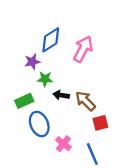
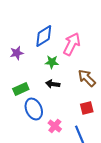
purple star: (32, 62) -> (17, 53), moved
green star: (45, 79) -> (52, 62), moved
brown arrow: (85, 101) -> (87, 78), moved

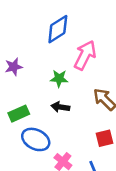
blue diamond: (44, 36) -> (58, 29), moved
blue ellipse: (34, 109) -> (36, 139), turned -40

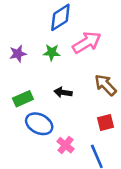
pink arrow: (85, 55) -> (87, 42), turned 32
green star: (59, 78) -> (52, 52), moved

